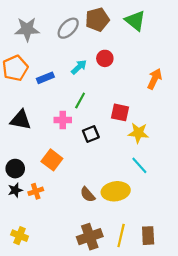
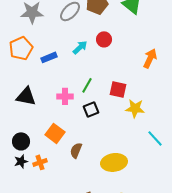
green line: (80, 101) -> (87, 85), moved
cyan line: (139, 165) -> (155, 138), moved
brown semicircle: (88, 194) -> (76, 150), moved, turned 63

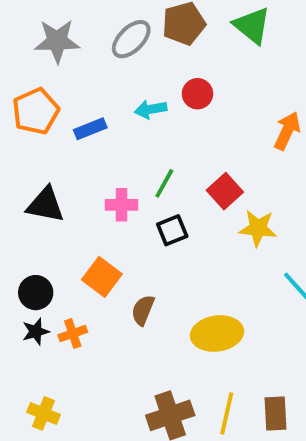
cyan arrow: (80, 47) -> (151, 109), turned -147
red square: (118, 89) -> (225, 191), turned 36

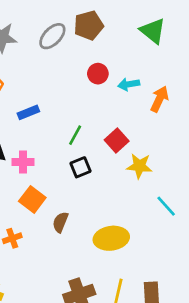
green triangle: (252, 25) -> (153, 31), moved
cyan arrow: (151, 109) -> (129, 84), moved
blue rectangle: (90, 129) -> (28, 112), moved
pink cross: (121, 205) -> (23, 162), moved

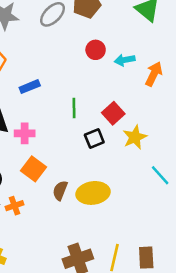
green line: (75, 135) -> (74, 108), turned -30
yellow star: (139, 166) -> (135, 137), turned -30
black square: (80, 167) -> (94, 139), moved
yellow ellipse: (111, 238) -> (93, 193), moved

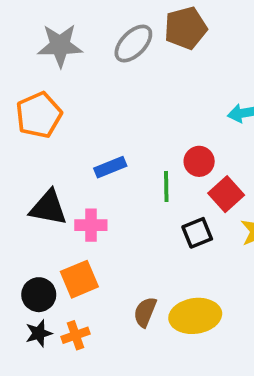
red circle: (96, 50) -> (199, 161), moved
blue rectangle: (30, 87) -> (110, 167), moved
orange square: (34, 169) -> (79, 279), moved, turned 30

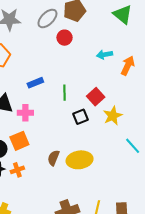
red circle: (199, 161) -> (65, 38), moved

